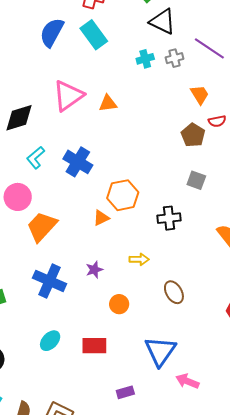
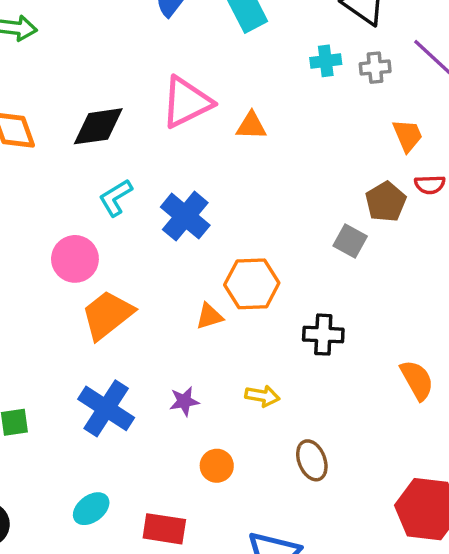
gray square: (196, 180) -> (350, 241), moved

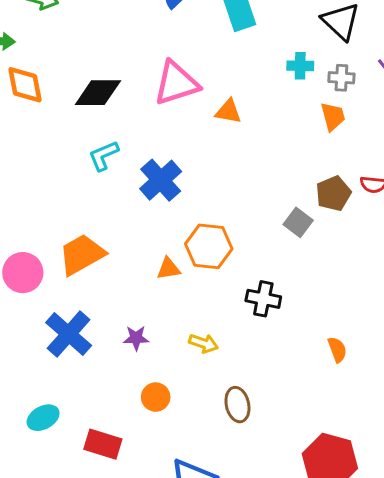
orange trapezoid: (408, 135) -> (333, 116), moved
pink circle: (75, 259) -> (23, 273), moved
orange semicircle: (417, 380) -> (337, 350), size x0.7

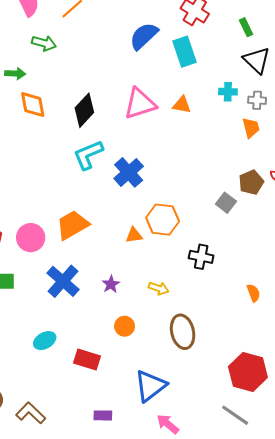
black diamond: (98, 93) -> (84, 110), turned -48
orange triangle: (228, 112) -> (182, 105), moved
cyan L-shape: (104, 156) -> (88, 155), size x1.4
purple star: (136, 338) -> (111, 284), turned -30
brown ellipse: (237, 405) -> (183, 332), size x1.4

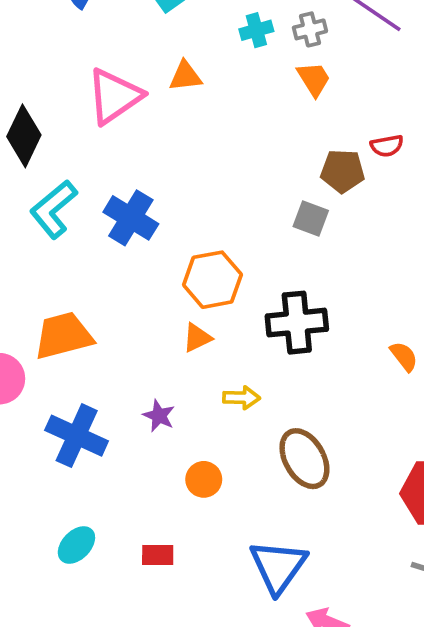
brown pentagon: (251, 182) -> (343, 171), turned -30
orange trapezoid: (72, 225) -> (63, 336), turned 32
orange triangle: (134, 235) -> (197, 338), moved
black cross: (201, 257) -> (297, 323), size x1.4
red rectangle: (87, 359) -> (158, 555), size x0.7

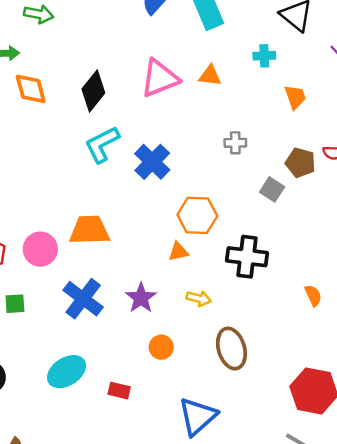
gray cross: (310, 29) -> (235, 143), moved
purple star: (159, 416) -> (141, 298), size x1.4
cyan ellipse: (76, 545) -> (66, 372), size x1.4

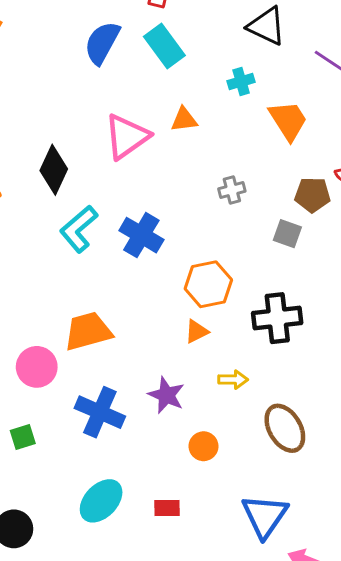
orange trapezoid: (295, 97) -> (288, 120), size x1.4

